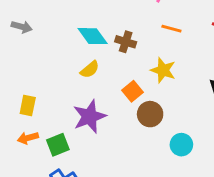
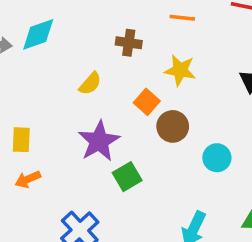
cyan diamond: (93, 36) -> (38, 34), moved, turned -64
green square: (58, 145) -> (127, 177), moved

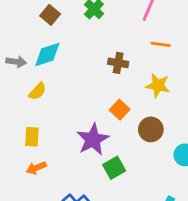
yellow semicircle: (90, 84) -> (37, 91), moved
orange square: (147, 102) -> (120, 110), moved

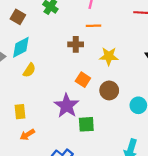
orange line: (161, 44) -> (93, 26), moved
yellow semicircle: (37, 91) -> (29, 70), moved
green square: (114, 168) -> (86, 124), turned 35

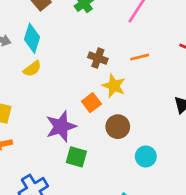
orange line: (93, 26) -> (140, 57), moved, turned -32
cyan diamond: (21, 47) -> (32, 38), turned -65
yellow star: (109, 56) -> (114, 86), moved

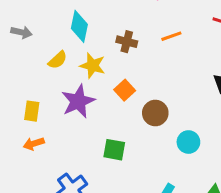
cyan diamond: (32, 38) -> (79, 26), moved
yellow star: (114, 86) -> (93, 66), moved
purple star: (61, 126) -> (78, 101), moved

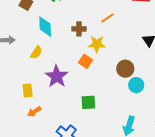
yellow star: (93, 66) -> (97, 44), moved
brown circle: (155, 113) -> (125, 69), moved

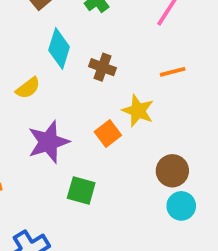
brown cross: (79, 29) -> (102, 67), moved
green square: (88, 102) -> (81, 191), moved

